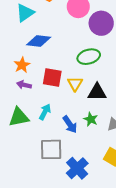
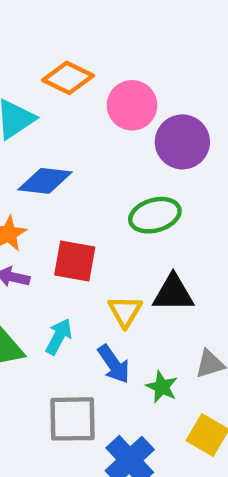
yellow triangle: (75, 84) -> (125, 311), moved
green star: (91, 119) -> (162, 387), moved

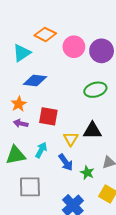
purple circle: (182, 142) -> (102, 51), moved
green ellipse: (155, 215) -> (95, 90), moved
gray square: (72, 419) -> (30, 187), moved

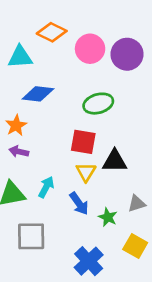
cyan triangle: (22, 53) -> (20, 57), turned 30
green ellipse: (95, 90) -> (98, 104), moved
red square: (48, 116) -> (83, 142), moved

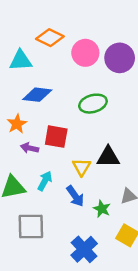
red square: (83, 142) -> (56, 137), moved
purple arrow: (19, 151) -> (30, 148), moved

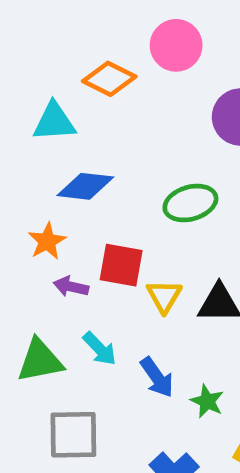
pink circle: (85, 53) -> (176, 45), moved
yellow triangle: (82, 167) -> (164, 296), moved
cyan arrow: (45, 181) -> (100, 349), turned 108

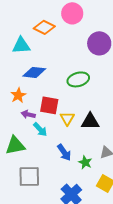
cyan arrow: (100, 349) -> (40, 129), moved

